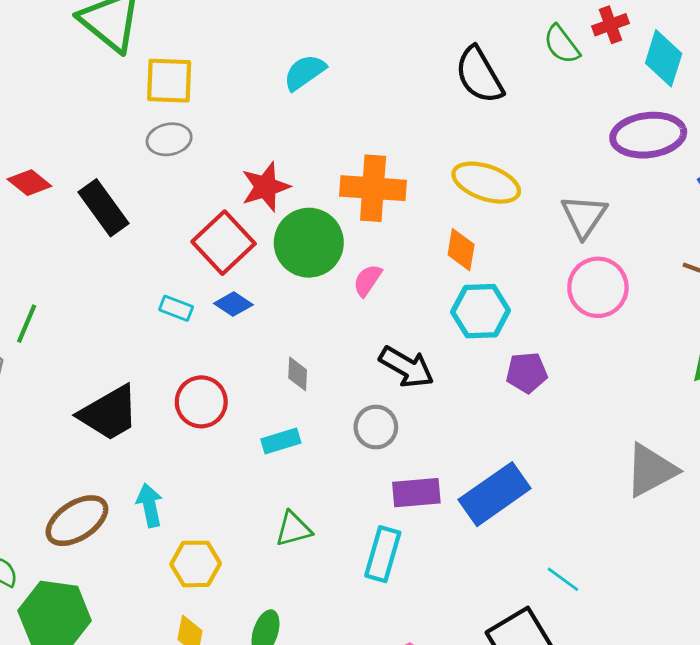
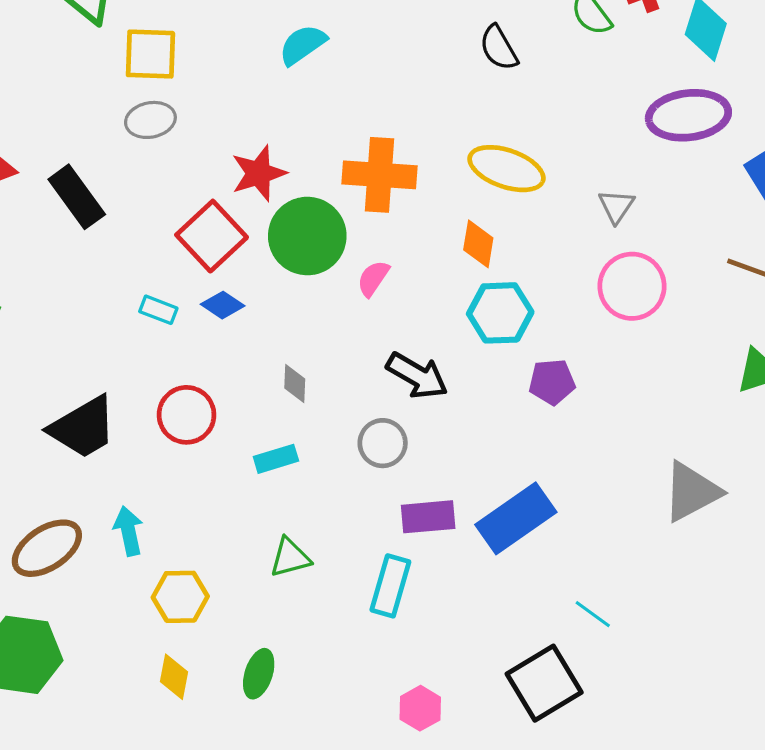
black semicircle: (479, 75) -> (499, 48), size x0.7
gray triangle: (584, 216) -> (616, 206), size x0.7

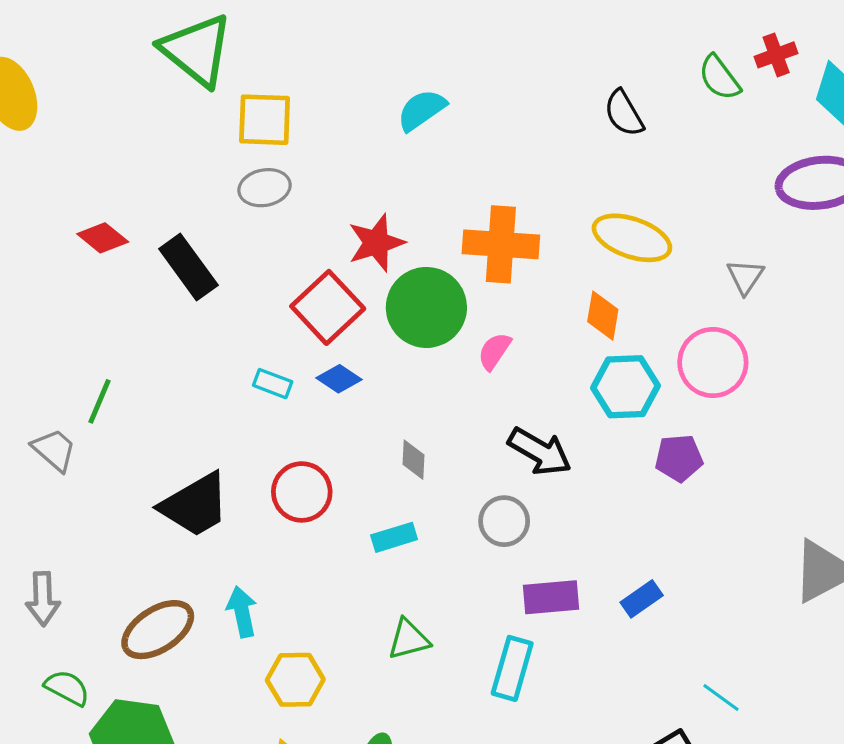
pink circle: (632, 286) -> (713, 362), moved
blue rectangle: (516, 518) -> (642, 599), size x0.5

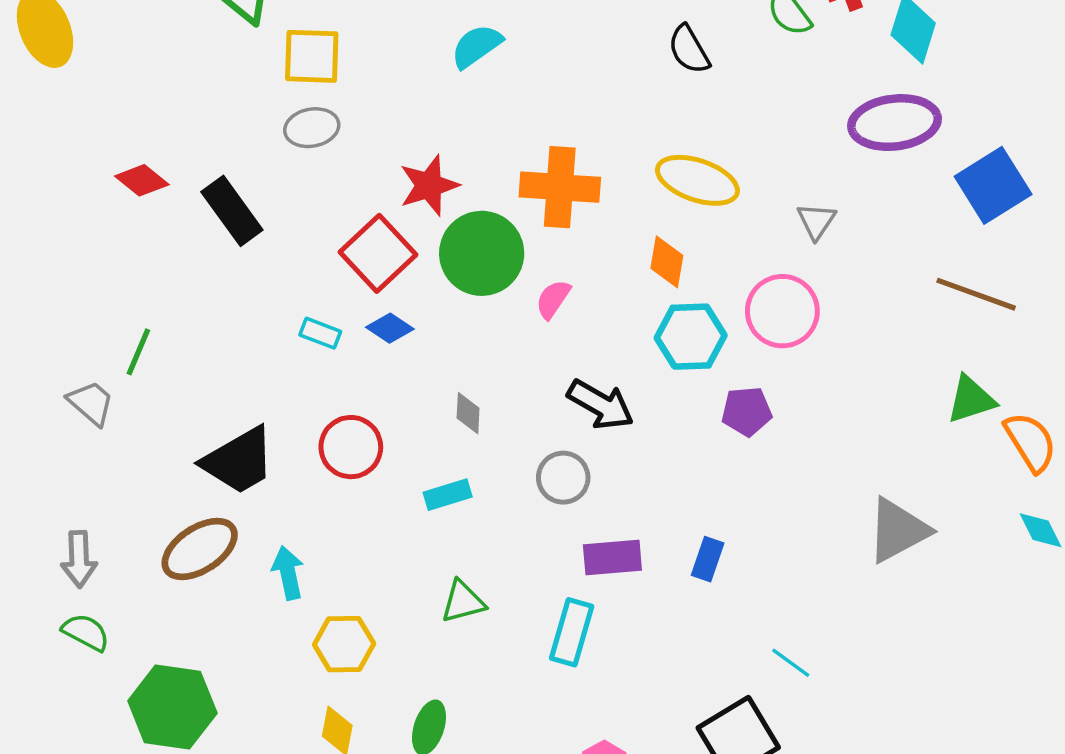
blue rectangle: (642, 599) -> (708, 559), turned -36
brown ellipse: (158, 630) -> (200, 549), moved
green semicircle: (67, 688) -> (86, 632), moved

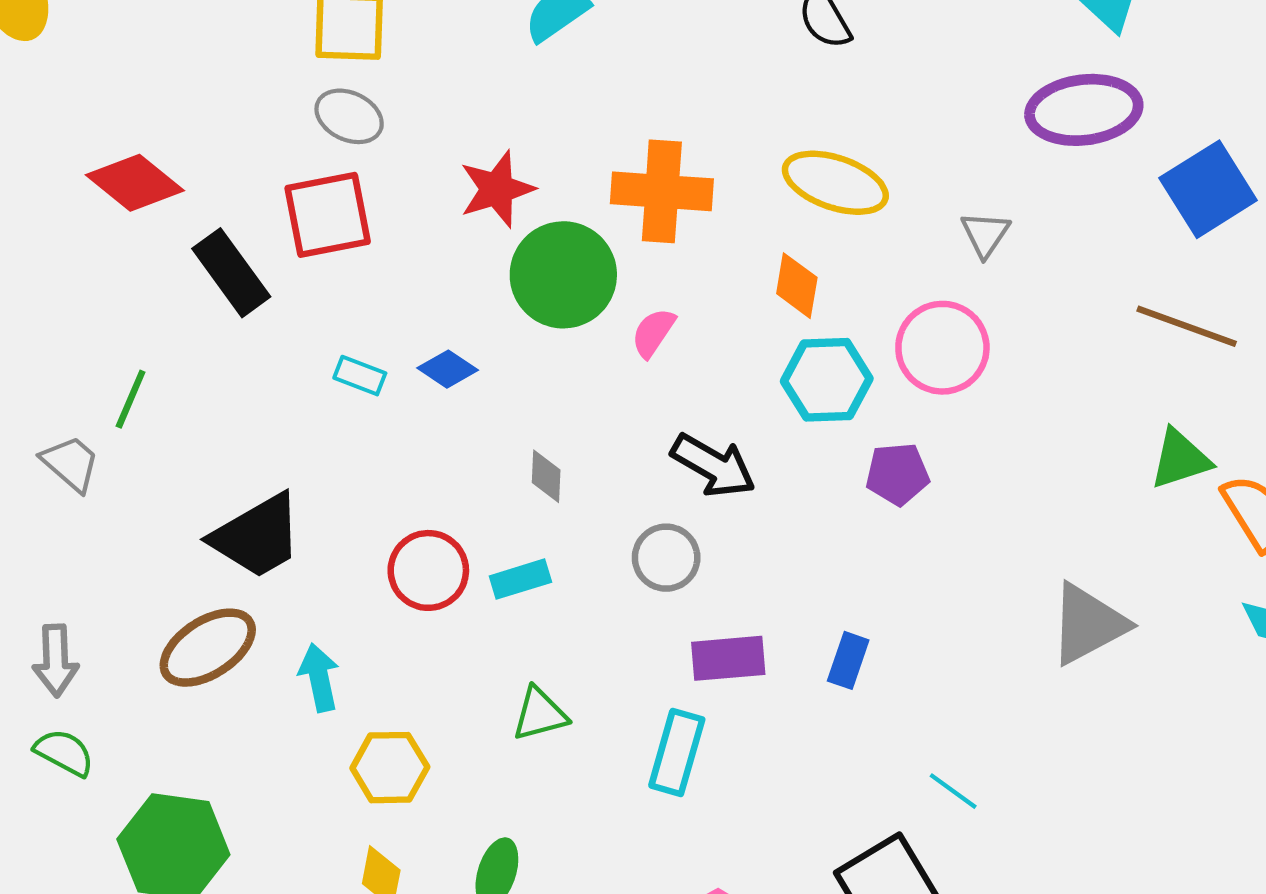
gray ellipse: (312, 128) -> (349, 116), turned 36
red diamond: (142, 180) -> (135, 183), size x1.4
black rectangle: (232, 211) -> (231, 273), moved
red square: (378, 253) -> (328, 215), moved, turned 32
red circle: (351, 447) -> (428, 570), moved

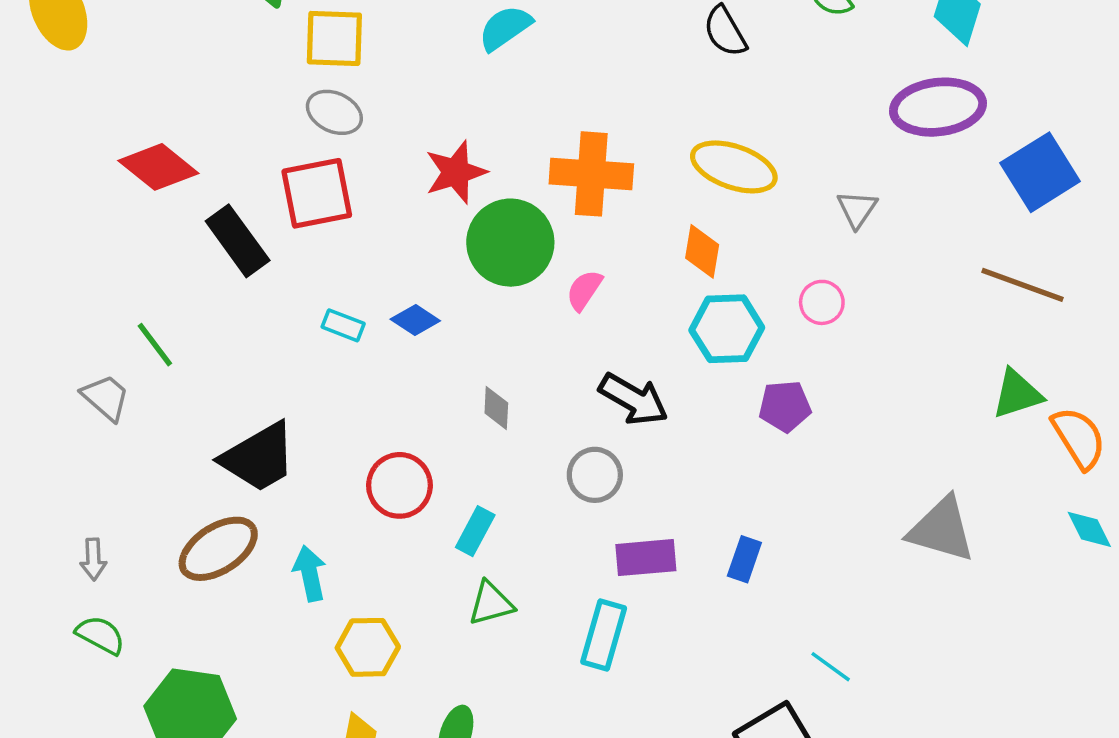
pink circle: (942, 348) -> (822, 302), size x0.6
green line: (131, 399) -> (155, 345), turned -60
cyan rectangle: (520, 579) -> (475, 531), moved, turned -45
gray triangle: (1088, 624) -> (941, 529), turned 44
gray arrow: (56, 660) -> (93, 559), size x0.7

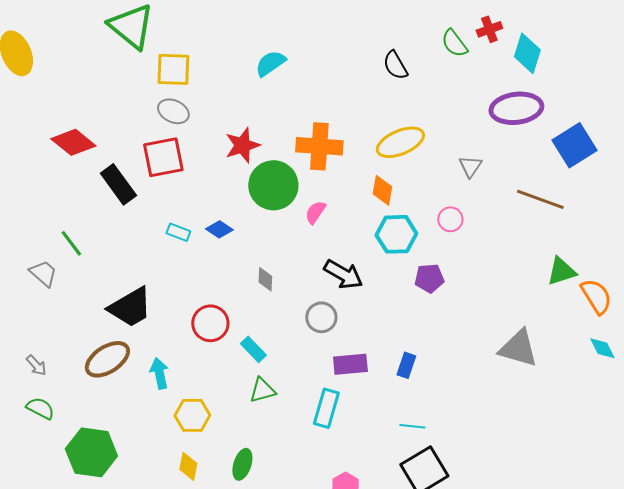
yellow ellipse: (734, 167) -> (400, 142), turned -42
brown line: (1022, 285) -> (540, 199), moved
cyan rectangle: (475, 531) -> (253, 349), turned -72
gray arrow: (93, 559) -> (36, 365), turned -40
cyan line: (831, 667) -> (412, 426), moved, turned -30

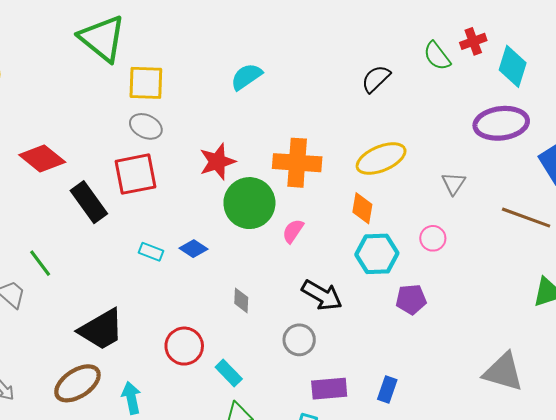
black semicircle: (395, 65) -> (376, 79), turned 76

